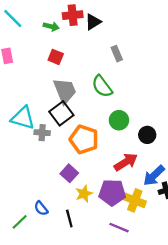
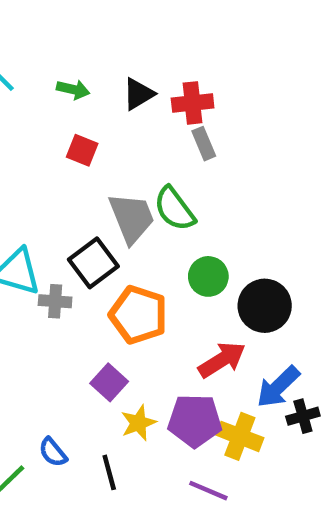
red cross: (73, 15) -> (193, 103), moved
black triangle: (93, 22) -> (138, 94), moved
gray trapezoid: (65, 91) -> (132, 218), moved
black circle: (147, 135) -> (265, 306), size x1.5

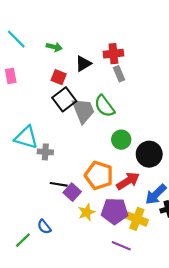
black triangle: (138, 94) -> (83, 64), moved
black square: (93, 263) -> (64, 99), moved
orange pentagon: (138, 315) -> (99, 175), moved
black line: (109, 472) -> (59, 184), moved, turned -66

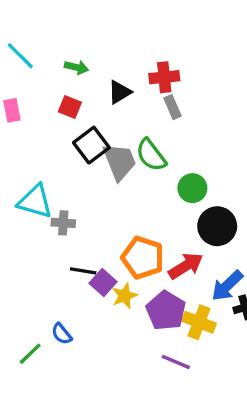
red square: (59, 77) -> (70, 107), moved
green circle: (121, 140) -> (192, 188), moved
purple pentagon: (115, 211) -> (166, 311), turned 30
yellow star: (87, 212) -> (125, 296), moved

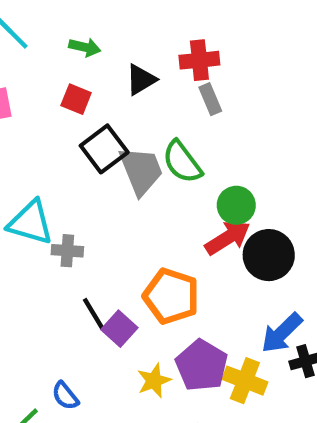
red arrow: (186, 266) -> (228, 238), moved
black line: (83, 271) -> (93, 313), turned 50
yellow star: (125, 296) -> (154, 381), moved

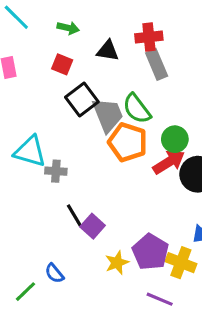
black triangle: (141, 80) -> (108, 51), turned 40
gray rectangle: (210, 99) -> (157, 64), size x1.4
orange pentagon: (171, 296) -> (128, 142), moved

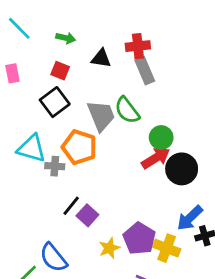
black square: (82, 100) -> (55, 102), moved
orange pentagon: (128, 142) -> (79, 147), moved
black line: (74, 215) -> (71, 206), turned 70
blue semicircle: (54, 273) -> (53, 258), size x1.6

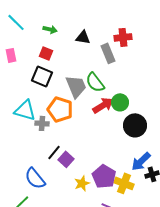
red cross: (138, 46) -> (123, 37), moved
black triangle: (101, 58) -> (83, 37), moved
black square: (55, 102) -> (42, 76), turned -30
red arrow: (156, 158) -> (103, 105), moved
blue semicircle: (53, 258) -> (35, 178), moved

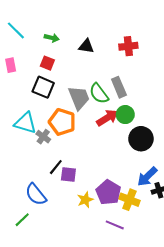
gray rectangle: (108, 53) -> (119, 87), moved
gray cross: (42, 123) -> (43, 137), turned 32
purple square: (66, 159) -> (68, 174), turned -35

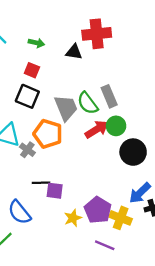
red cross: (128, 46) -> (97, 34), moved, size x1.4
black line: (56, 167) -> (41, 183), turned 49

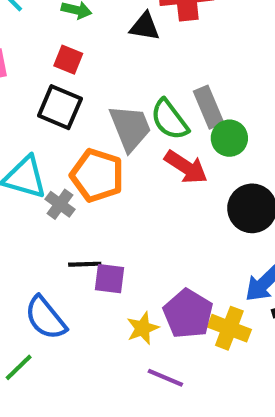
green circle: (116, 126) -> (229, 138), moved
red arrow: (97, 129) -> (186, 167), turned 65
purple line: (105, 245) -> (165, 378), moved

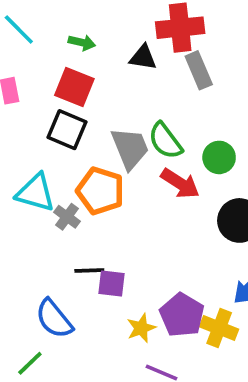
red square: (68, 60) -> (74, 87), size x1.5
gray rectangle: (209, 107) -> (199, 70), moved

